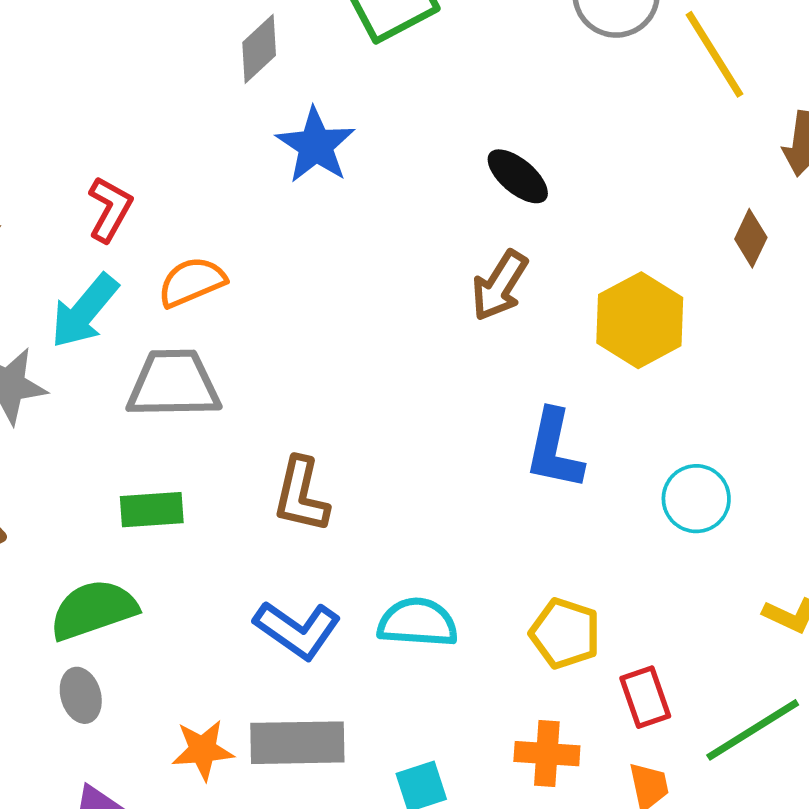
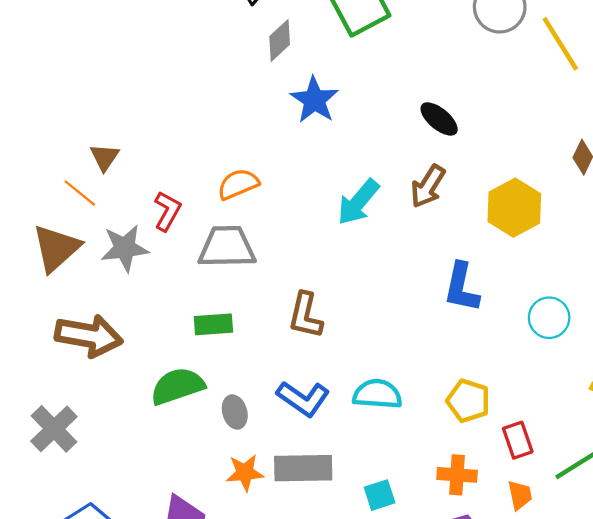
red L-shape: (110, 209) -> (167, 211), moved
cyan arrow: (84, 311) -> (358, 202), moved
gray ellipse: (81, 695) -> (235, 412), moved

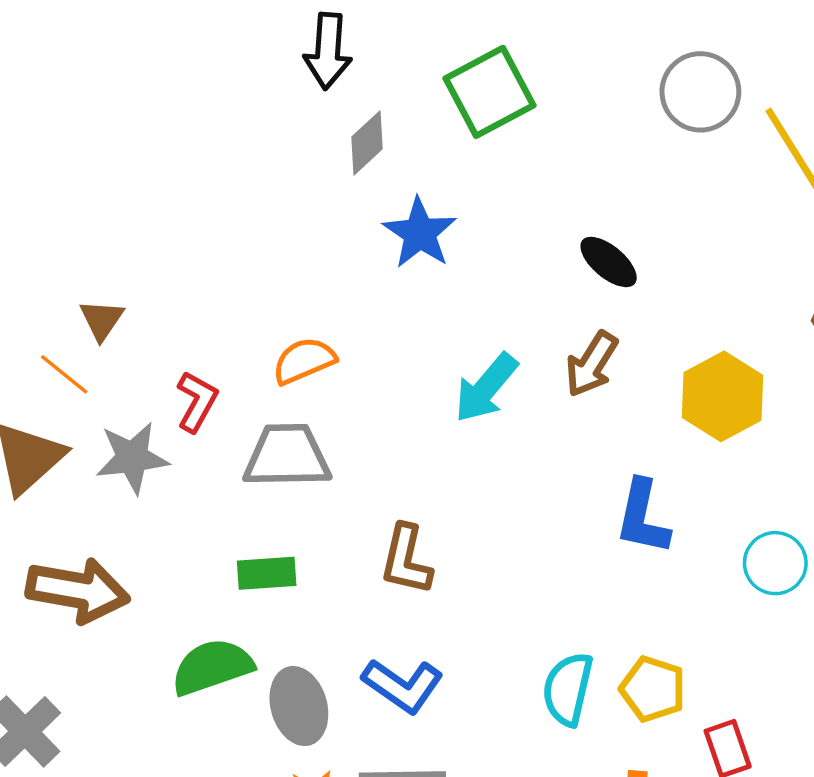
cyan semicircle: (377, 394) -> (568, 689), moved, turned -81
gray ellipse: (235, 412) -> (299, 706), size x1.5

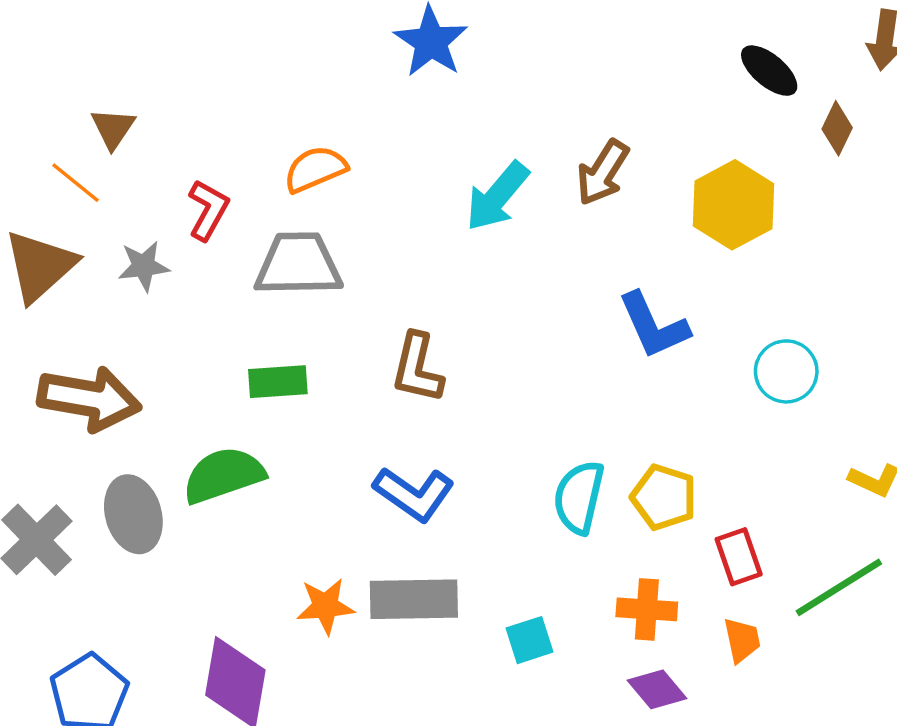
black ellipse: (609, 262) -> (769, 71), moved
gray star: (132, 458) -> (144, 266), size x0.7
blue L-shape: (643, 517) -> (654, 326), turned -36
gray ellipse: (299, 706) -> (133, 514), moved

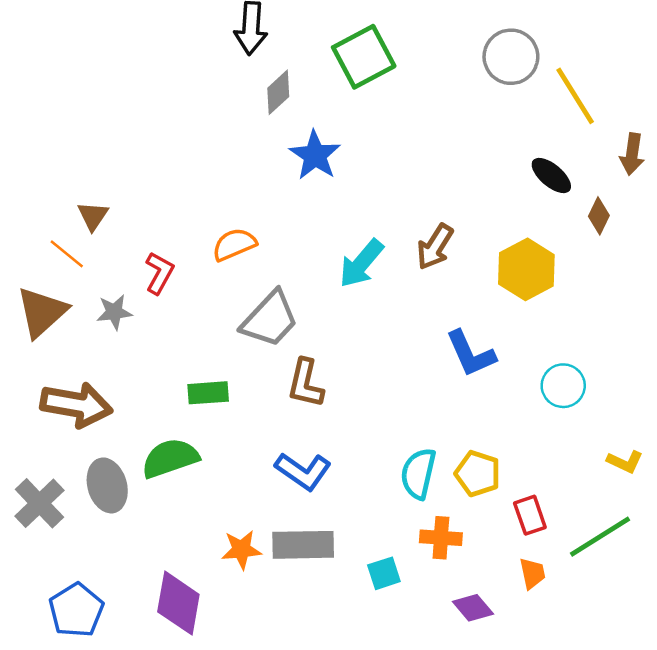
gray trapezoid: (298, 264) -> (270, 319), moved, turned 134
orange cross: (647, 609) -> (441, 538), moved

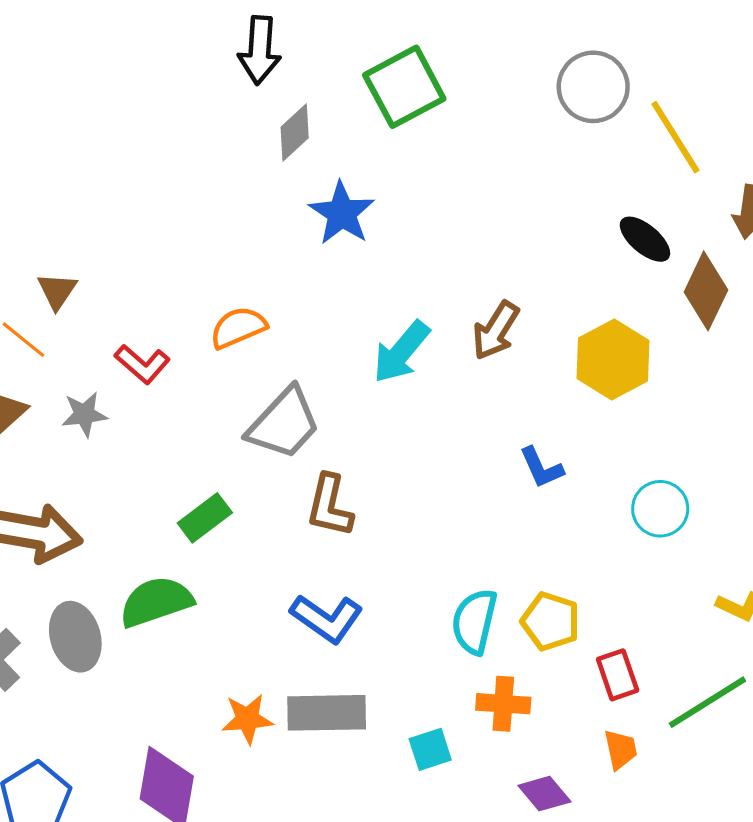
brown diamond: (599, 216) -> (706, 291), size x1.6
red L-shape: (159, 273) -> (142, 364), turned 102
blue L-shape: (471, 354) -> (541, 468), size x0.7
green rectangle: (208, 393) -> (205, 518), turned -33

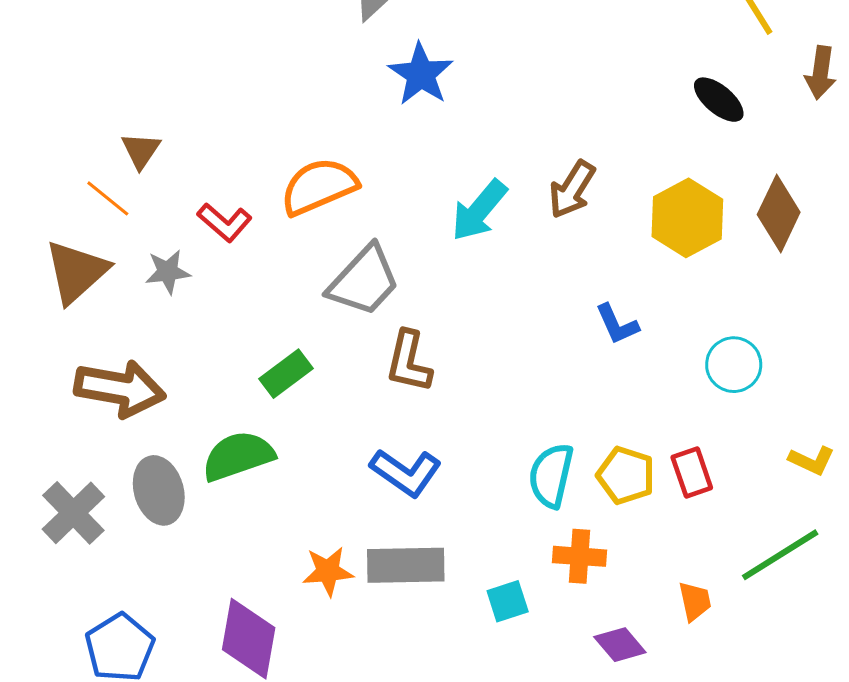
brown diamond: (706, 291) -> (779, 213), moved
orange semicircle: (238, 327) -> (319, 186), size x1.4
red rectangle: (618, 675) -> (692, 472), moved

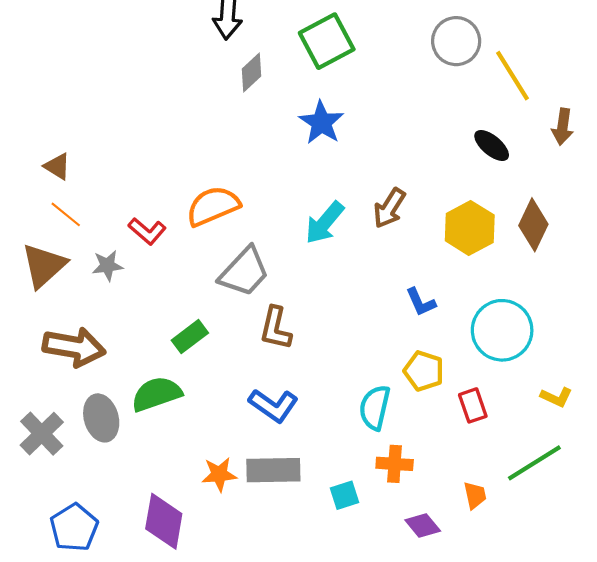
blue star: (421, 74) -> (321, 123), moved
brown triangle: (141, 150) -> (57, 166), moved, turned -32
cyan circle: (734, 365) -> (502, 330), size x1.6
yellow pentagon: (626, 475) -> (424, 371), moved

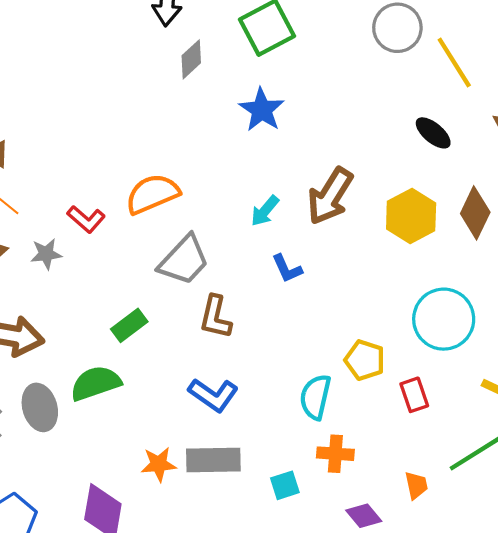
brown arrow: (389, 208) -> (330, 196), size x1.4
cyan arrow: (325, 223) -> (265, 211), size x0.7
blue L-shape: (421, 302) -> (287, 269), moved

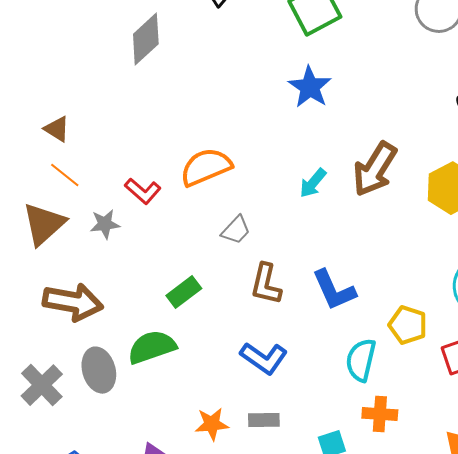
gray diamond: (191, 59) -> (146, 39), moved, size x1.4
gray trapezoid: (184, 260) -> (236, 230), size x0.6
blue L-shape: (287, 269) -> (334, 290), moved, size x1.5
gray rectangle: (213, 460) -> (264, 420), size x0.6

